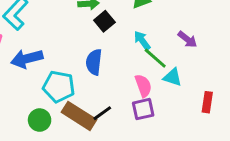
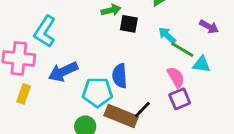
black square: (104, 21) -> (129, 24), turned -30
blue semicircle: (94, 62) -> (120, 76), moved

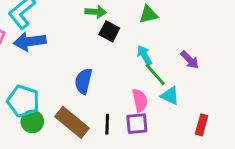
blue arrow: (63, 72) -> (30, 41), moved
cyan pentagon: (97, 92) -> (23, 101), moved
black line: (142, 110) -> (107, 124), moved, turned -60

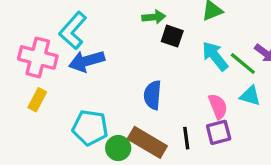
cyan arrow: (144, 55) -> (215, 56), size x1.4
green line: (155, 74) -> (243, 63), moved
green circle: (32, 122) -> (118, 148), moved

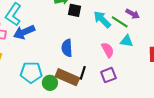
purple square: (219, 132) -> (108, 75), moved
black line: (186, 138) -> (83, 73), moved, turned 32

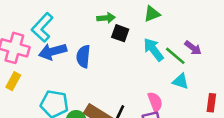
blue semicircle: (67, 48) -> (83, 56), moved
pink semicircle: (108, 50) -> (155, 102), moved

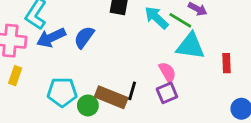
blue semicircle: (83, 56) -> (84, 37), turned 40
cyan triangle: (181, 81) -> (190, 46), size x1.6

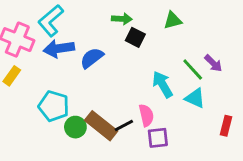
cyan arrow: (156, 18) -> (163, 84), moved
cyan triangle: (190, 46) -> (195, 98), size x0.7
pink semicircle: (167, 72) -> (146, 115), moved
black line: (132, 91) -> (124, 125), turned 30

